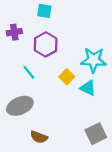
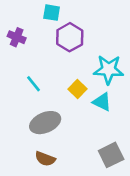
purple cross: (14, 32) -> (17, 37), turned 32
purple hexagon: (46, 44) -> (70, 37), moved
gray ellipse: (20, 106) -> (45, 123), moved

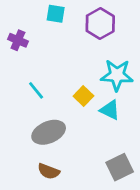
purple hexagon: (70, 37) -> (100, 24), moved

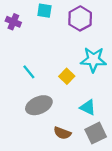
purple cross: (18, 40) -> (13, 22), moved
cyan triangle: (110, 110) -> (88, 107), moved
brown semicircle: (49, 171) -> (62, 133), moved

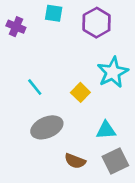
cyan star: (93, 60) -> (113, 72), turned -30
cyan triangle: (88, 107) -> (106, 130), turned -30

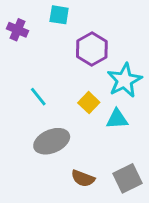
purple hexagon: (97, 23) -> (92, 49), moved
cyan triangle: (106, 130) -> (117, 119), moved

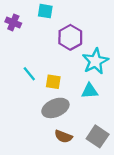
yellow square: (89, 103) -> (53, 82), moved, turned -35
gray ellipse: (52, 141) -> (55, 108), moved
gray square: (127, 178) -> (98, 136), turned -30

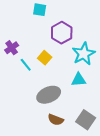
purple cross: (13, 22) -> (12, 48), moved, turned 32
yellow square: (53, 82) -> (45, 58), moved, turned 32

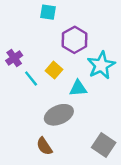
cyan triangle: (79, 80) -> (78, 88), moved
brown semicircle: (56, 120) -> (44, 146), moved, turned 35

